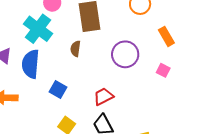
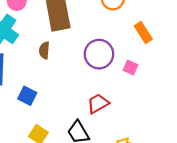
pink square: (163, 70) -> (131, 67), moved
red trapezoid: (103, 97) -> (98, 104), moved

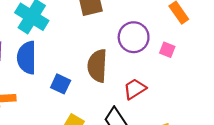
brown semicircle: (44, 50) -> (97, 66), moved, size x1.8

